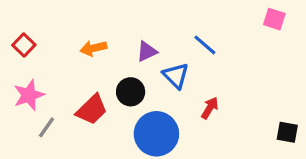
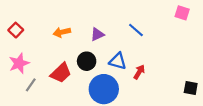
blue triangle: (176, 76) -> (118, 61), moved, turned -30

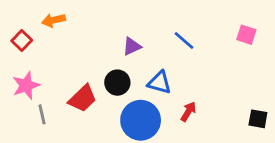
pink square: (182, 13) -> (246, 35), moved
orange arrow: (62, 32) -> (54, 20), moved
red arrow: (139, 72) -> (188, 112), moved
gray line: (31, 85) -> (42, 114), turned -48

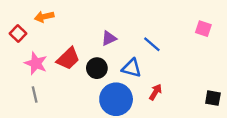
blue line: (184, 41) -> (152, 44), moved
pink star: (26, 85) -> (36, 63), moved, turned -30
red trapezoid: (83, 98) -> (68, 59), moved

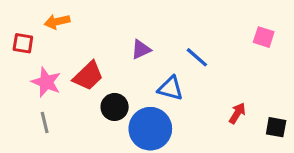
red square: (18, 33) -> (23, 43), turned -35
black circle: (97, 68) -> (115, 107), moved
red arrow: (156, 92) -> (237, 113), moved

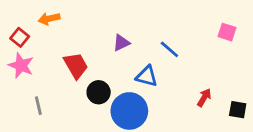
red square: (23, 43) -> (20, 37), turned 30
red trapezoid: (88, 76) -> (76, 65), turned -76
pink star: (46, 82) -> (21, 65), moved

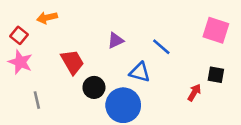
pink square: (227, 32) -> (216, 30), size x1.5
black square: (238, 110) -> (216, 75), moved

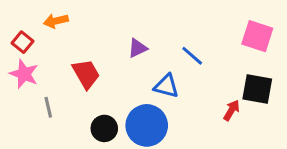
black square: (216, 75) -> (257, 89), size x1.5
black circle: (94, 87) -> (104, 128), moved
gray line: (37, 100) -> (48, 107), moved

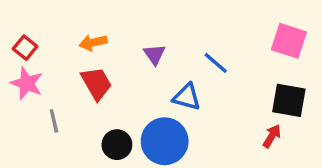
orange arrow: (56, 21) -> (93, 43), moved
purple triangle: (138, 48) -> (154, 54), turned -40
red arrow: (232, 110) -> (272, 136), moved

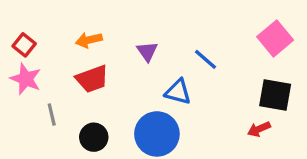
pink square: (289, 41) -> (275, 38), turned 32
red trapezoid: (97, 83) -> (92, 79), turned 100
red arrow: (272, 136) -> (259, 129), turned -145
black circle: (117, 145) -> (94, 137), moved

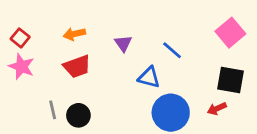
gray line: (52, 115) -> (53, 110), moved
blue circle: (157, 134) -> (171, 113), moved

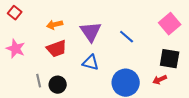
red square: (20, 38) -> (15, 13), moved
purple triangle: (123, 43) -> (91, 32), size x1.6
blue triangle: (149, 77) -> (91, 63), moved

